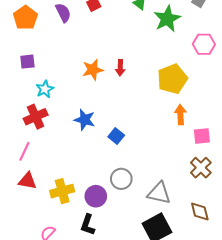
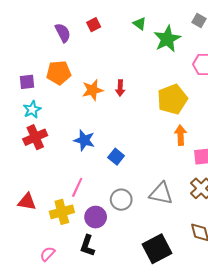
orange pentagon: (25, 18) -> (59, 73), moved, turned 30
cyan star: (45, 89) -> (32, 110), moved
pink line: (24, 151) -> (77, 187), moved
gray triangle: (159, 193) -> (161, 193), moved

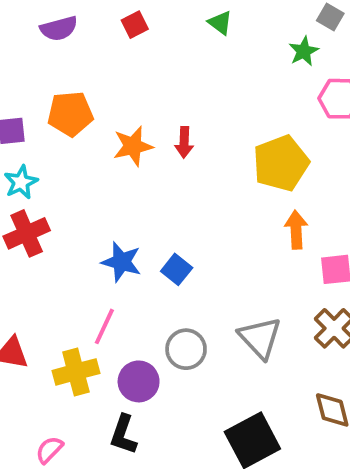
purple semicircle: (63, 33) -> (59, 28), moved, turned 102
green star: (167, 39) -> (304, 51), moved, size x0.6
blue star: (84, 140) -> (121, 262), moved
gray triangle: (161, 193) -> (260, 338), turned 35

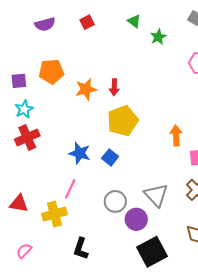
green star: (304, 51) -> (158, 37), moved
yellow pentagon: (281, 163) -> (123, 121), moved
purple circle: (139, 381) -> (136, 219), moved
pink semicircle: (49, 450) -> (24, 251), moved

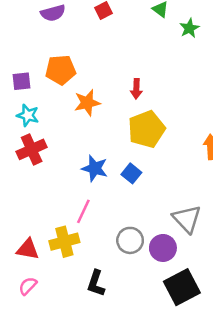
orange star: (86, 89) -> (87, 103), moved
cyan star: (24, 109) -> (28, 115), turned -30
gray circle: (115, 201) -> (130, 240), moved
red triangle: (19, 204) -> (28, 249), moved

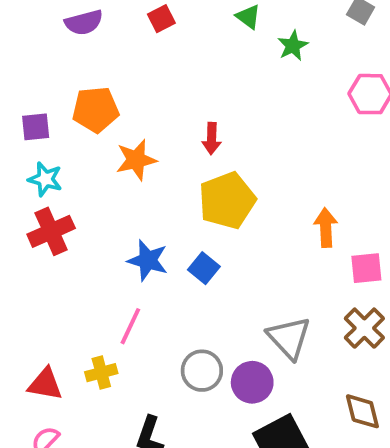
yellow cross: (64, 242) -> (101, 373), size x0.7

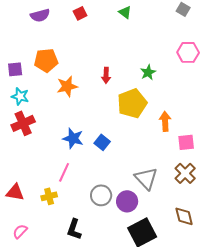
green star: (293, 46) -> (148, 72), moved
yellow pentagon: (227, 200) -> (132, 103), moved
red triangle: (45, 384) -> (15, 192), moved

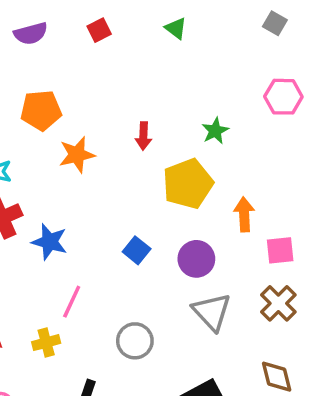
blue star: (73, 138) -> (50, 242), moved
purple circle: (127, 201) -> (196, 259), moved

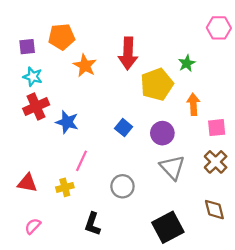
green star: (215, 131) -> (187, 63), moved
red arrow: (143, 136) -> (128, 53), size x1.8
orange star: (77, 155) -> (85, 66), turned -30

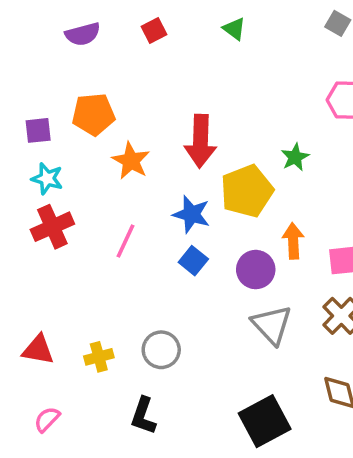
orange arrow: (193, 104) -> (293, 241), moved
blue star: (67, 122) -> (192, 214), moved
pink line: (81, 161) -> (126, 241), moved
gray circle: (122, 186) -> (161, 350), moved

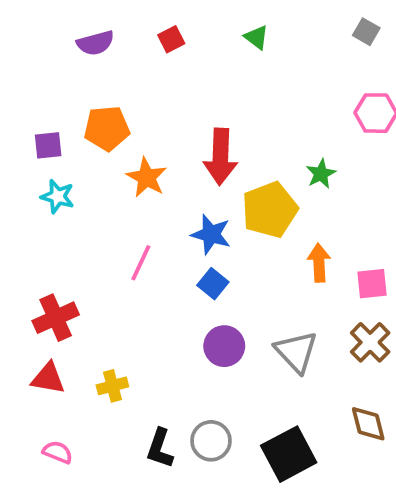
red cross: (52, 227) -> (56, 318), moved
purple circle: (256, 270) -> (224, 346), moved
gray circle: (161, 350) -> (211, 441), moved
pink semicircle: (47, 419) -> (58, 452), turned 68

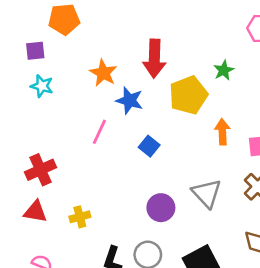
orange pentagon: (107, 128) -> (64, 19), moved
blue star: (211, 234) -> (129, 100), moved
purple circle: (224, 346) -> (161, 208), moved

